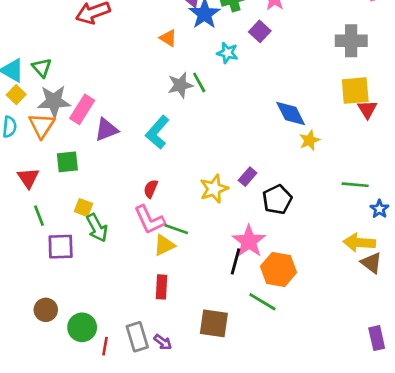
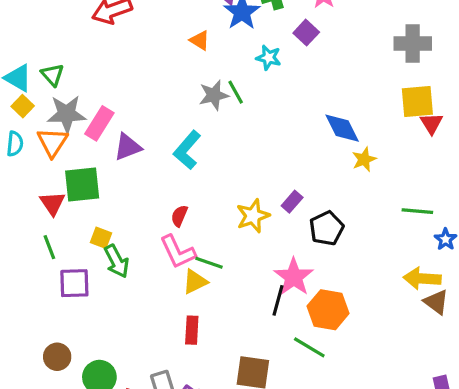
green square: (67, 162) -> (82, 184), size x1.4
red triangle: (28, 178) -> (52, 203), moved

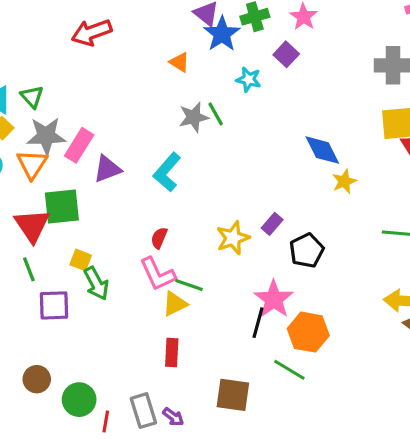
red triangle: (52, 203) -> (32, 225), size x1.4

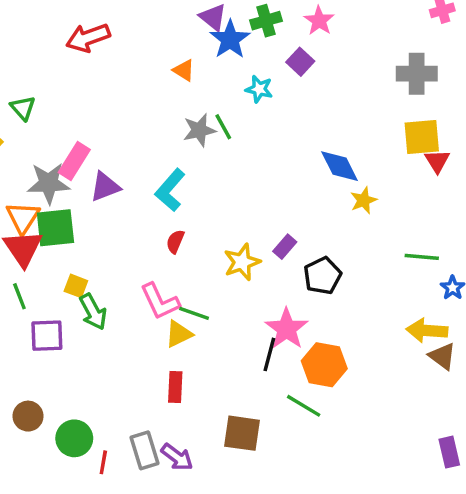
gray star: (46, 136) -> (49, 183), moved
orange triangle: (32, 164) -> (23, 218), moved
red semicircle: (159, 238) -> (175, 241), moved
purple arrow: (173, 417) -> (177, 457), size x1.4

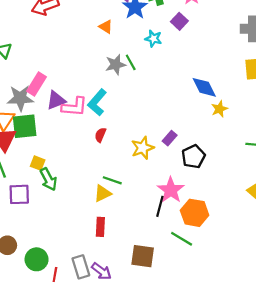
pink L-shape: (160, 301) -> (74, 107), moved, turned -60

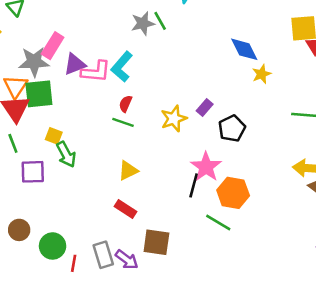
green line: (112, 180) -> (123, 122), moved
red rectangle: (100, 227) -> (125, 209), turned -60
brown square: (143, 256) -> (156, 242), moved

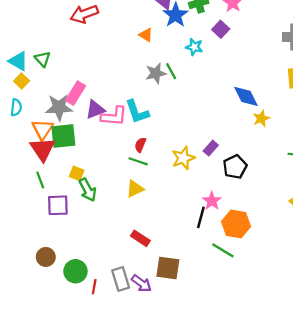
cyan L-shape: (122, 67) -> (137, 112), turned -60
pink star: (206, 167) -> (212, 201), size x0.7
yellow triangle: (128, 171) -> (135, 189), moved

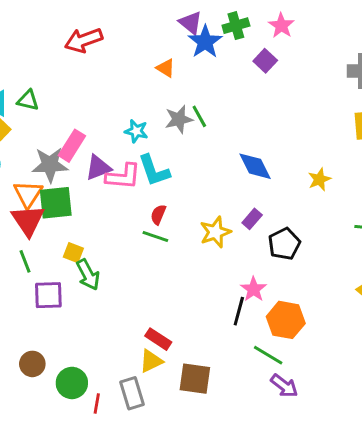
cyan star: (194, 47) -> (136, 131), moved
green triangle: (42, 59) -> (28, 100), turned -35
blue diamond: (246, 96) -> (255, 166), moved
yellow triangle: (135, 189) -> (151, 361), moved
purple arrow: (141, 283) -> (284, 386), moved

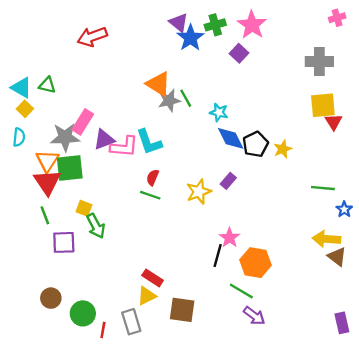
pink star: (281, 26) -> (252, 25), size x1.4
orange triangle: (166, 68) -> (158, 84), moved, size x1.6
cyan star: (136, 131) -> (219, 112), moved
black pentagon: (284, 244) -> (255, 144), moved

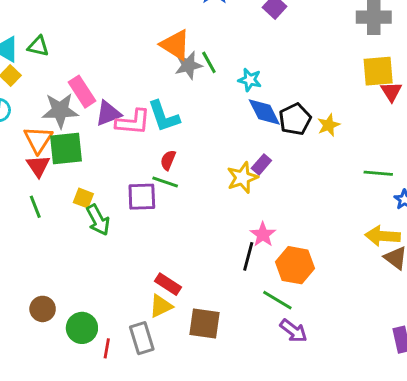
pink rectangle: (83, 122) -> (82, 92), turned -65
red triangle: (47, 182) -> (38, 166), size x0.7
yellow star: (199, 192) -> (242, 178), moved
purple square: (64, 242) -> (142, 197), moved

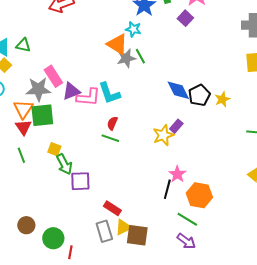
cyan star: (250, 80) -> (133, 29), moved
purple square: (142, 197) -> (80, 181), moved
yellow triangle: (161, 306) -> (123, 227), moved
purple arrow: (294, 331) -> (186, 241), moved
gray rectangle: (142, 338) -> (104, 231), moved

